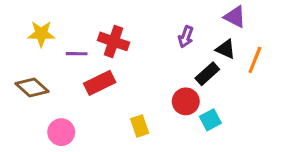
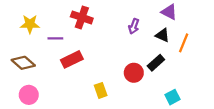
red cross: (113, 41) -> (82, 17), moved
black rectangle: (207, 74) -> (156, 63), moved
cyan square: (210, 120) -> (172, 97), moved
pink circle: (61, 132) -> (29, 95), moved

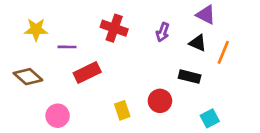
red cross: (82, 17) -> (114, 28), moved
black rectangle: (156, 63) -> (190, 77), turned 56
red circle: (134, 73) -> (160, 101), moved
pink circle: (29, 95) -> (58, 116), moved

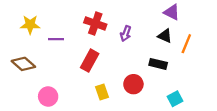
purple arrow: (163, 32) -> (126, 34), moved
red rectangle: (87, 73) -> (90, 61), moved, turned -35

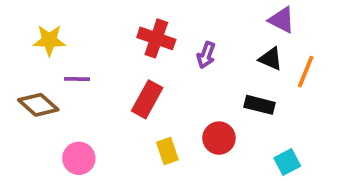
purple line: (56, 39) -> (77, 79), moved

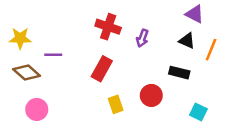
yellow star: (49, 40) -> (20, 38), moved
pink circle: (79, 158) -> (37, 109), moved
cyan square: (287, 162) -> (198, 112), turned -36

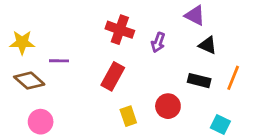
purple triangle: (195, 14) -> (195, 15), moved
orange line: (211, 50) -> (233, 78), moved

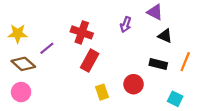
red cross: (120, 30) -> (82, 32), moved
purple arrow: (158, 42) -> (126, 25), moved
purple line: (59, 61) -> (47, 48), turned -40
pink circle: (41, 122) -> (21, 92), moved

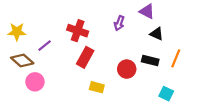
red circle: (134, 84) -> (127, 69), moved
pink circle: (21, 92) -> (35, 82), moved
yellow rectangle: (102, 92) -> (97, 87), turned -56

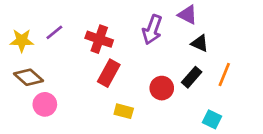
purple arrow: (119, 23) -> (152, 30), size x1.5
purple line: (45, 46) -> (54, 32), moved
black rectangle: (150, 61) -> (192, 77), turned -63

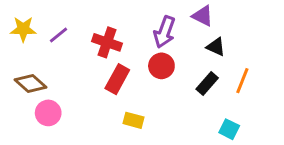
yellow star: (22, 40) -> (23, 29), moved
red circle: (162, 88) -> (161, 66), moved

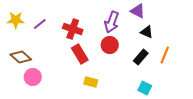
red rectangle: (117, 79) -> (80, 54), turned -60
cyan square: (229, 129) -> (145, 88), moved

